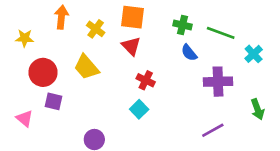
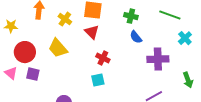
green line: (221, 33) -> (170, 15), moved
cyan square: (139, 109) -> (98, 80), turned 32
pink triangle: (25, 118) -> (11, 73), moved

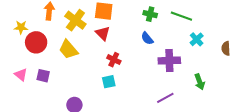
green cross: (131, 16) -> (150, 14), moved
yellow cross: (65, 19) -> (75, 20), size x1.5
red circle: (25, 52) -> (36, 42), moved

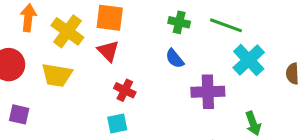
cyan cross: (197, 39) -> (249, 60), size x1.5
yellow trapezoid: (68, 49) -> (57, 75), turned -40

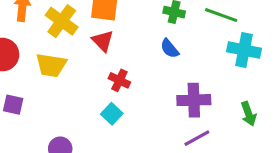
cyan cross: (249, 60) -> (244, 50), turned -36
purple cross: (208, 92) -> (194, 100), moved
cyan square: (117, 123) -> (112, 114), turned -35

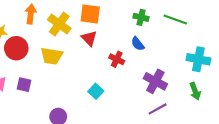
cyan cross: (244, 50) -> (198, 59), moved
red cross: (119, 80) -> (117, 59), moved
purple cross: (194, 100) -> (155, 81), turned 30

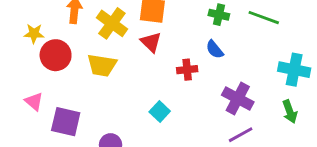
red cross: (117, 59) -> (187, 70), turned -32
purple square: (24, 85) -> (66, 122), moved, size x1.5

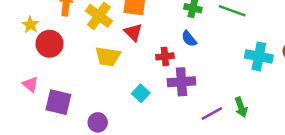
yellow star: (34, 33) -> (30, 25), turned 30
yellow trapezoid: (102, 65) -> (108, 56), moved
purple cross: (238, 99) -> (181, 82), moved, turned -32
green arrow: (290, 112) -> (241, 107), moved

